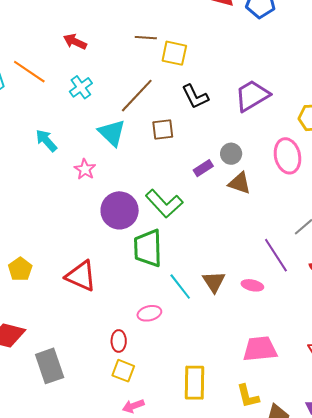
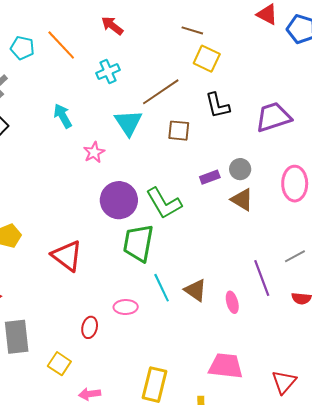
brown line: (146, 38) -> (192, 30), moved
brown triangle: (214, 282) -> (196, 290), turned -35
pink ellipse: (252, 285) -> (232, 302), turned 50
yellow square: (123, 371) -> (59, 364), moved

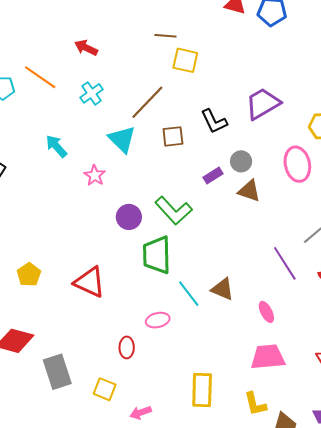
black L-shape: (217, 105) -> (214, 121), moved
purple circle: (119, 200) -> (129, 217), size x0.7
pink ellipse: (232, 302) -> (266, 312), moved

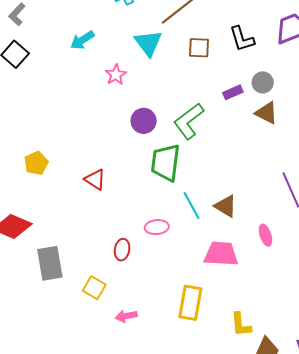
cyan arrow: (56, 146) -> (82, 40), turned -90
green L-shape: (174, 211) -> (189, 121), turned 87
red triangle: (90, 282) -> (95, 179), size x0.7
pink trapezoid: (268, 357) -> (221, 254), moved

